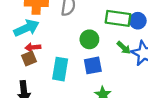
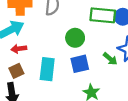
green arrow: (124, 48) -> (110, 59), moved
brown square: (29, 58) -> (16, 71), moved

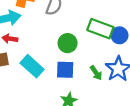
cyan rectangle: (47, 69) -> (32, 66), turned -70

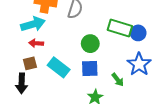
green arrow: (96, 73) -> (118, 80), moved

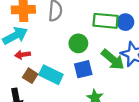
brown square: (30, 63) -> (30, 76), moved, turned -32
green arrow: (118, 80) -> (113, 60), moved, size x1.6

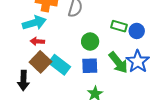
green rectangle: (106, 21) -> (119, 26), size x0.7
brown square: (30, 76) -> (40, 62), size x1.5

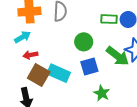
cyan arrow: (34, 23) -> (23, 37), size x0.7

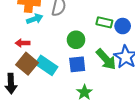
cyan arrow: (23, 37) -> (35, 19), moved

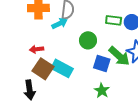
cyan arrow: (35, 19) -> (60, 23), moved
blue square: (77, 64) -> (102, 63), moved, turned 30

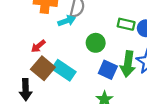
red arrow: (37, 49) -> (38, 46), turned -40
green arrow: (119, 56) -> (128, 64), turned 50

